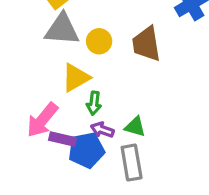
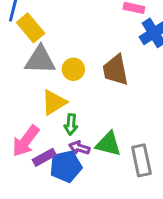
green triangle: (135, 127) -> (108, 144), size x1.4
purple rectangle: (62, 139) -> (44, 157), turned -40
gray rectangle: (132, 163) -> (141, 160), moved

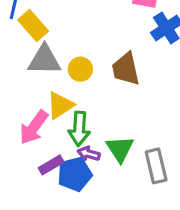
green arrow: (71, 124) -> (79, 129), size x1.5
pink arrow: (26, 141) -> (34, 127), moved
green triangle: (108, 144) -> (120, 149), turned 44

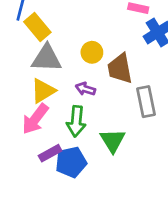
yellow circle: (80, 69) -> (92, 52), moved
yellow triangle: (60, 105) -> (43, 91), moved
purple arrow: (89, 154) -> (85, 89), moved
gray rectangle: (156, 166) -> (146, 102), moved

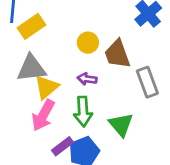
yellow rectangle: (37, 27) -> (31, 26), turned -76
gray triangle: (47, 58) -> (31, 68), moved

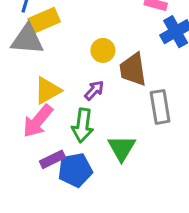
gray triangle: (31, 68) -> (27, 39), moved
purple arrow: (87, 79) -> (94, 90), turned 114

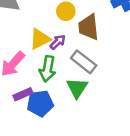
yellow triangle: (47, 91) -> (40, 39), moved
gray rectangle: (160, 107) -> (84, 62), moved, turned -45

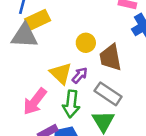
yellow triangle: (40, 39) -> (61, 73), turned -45

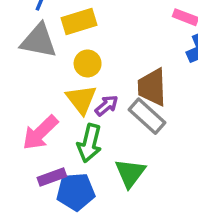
yellow rectangle: (38, 20) -> (79, 21), moved
yellow circle: (86, 43) -> (88, 63), moved
gray rectangle: (108, 94) -> (147, 116), moved

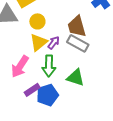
yellow triangle: (81, 99) -> (39, 42), turned 42
green triangle: (130, 173) -> (76, 78), turned -36

